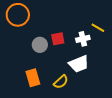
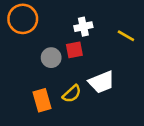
white cross: (83, 39) -> (83, 27), moved
yellow semicircle: (61, 82) -> (72, 94), moved

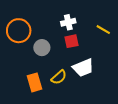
orange circle: (23, 19) -> (19, 31), moved
red square: (74, 50) -> (71, 41), moved

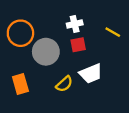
gray circle: (42, 48) -> (46, 52), size x1.5
orange rectangle: (34, 82) -> (20, 84), moved

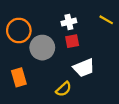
yellow line: (113, 32) -> (106, 20), moved
yellow semicircle: (64, 84) -> (64, 89), moved

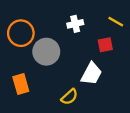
red square: (72, 41) -> (105, 45), moved
white trapezoid: (84, 68) -> (91, 74), turned -40

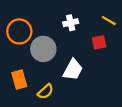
white trapezoid: (91, 74) -> (73, 70), moved
yellow semicircle: (69, 97) -> (46, 92), moved

